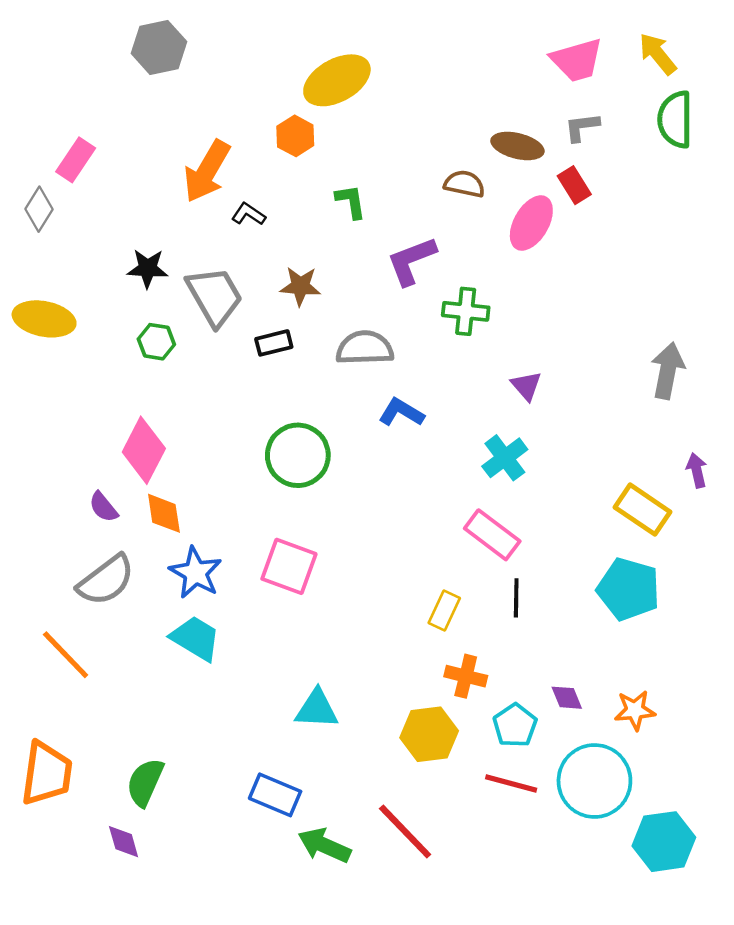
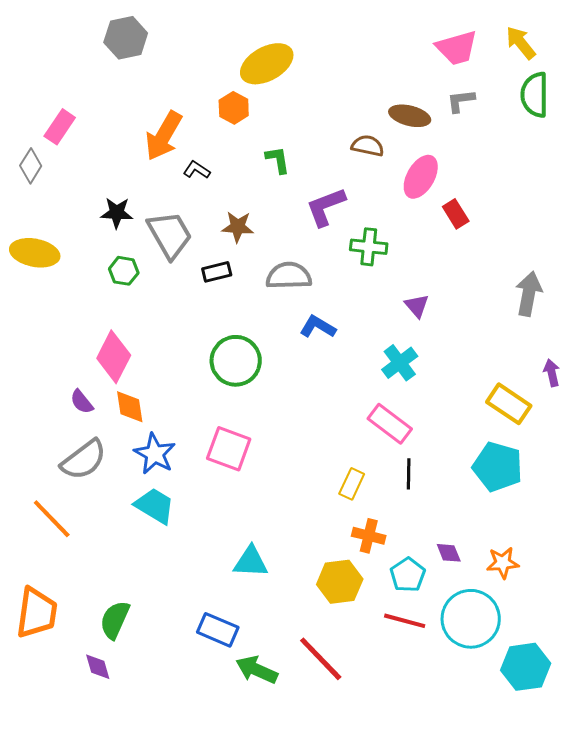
red rectangle: (574, 185) -> (456, 214), moved

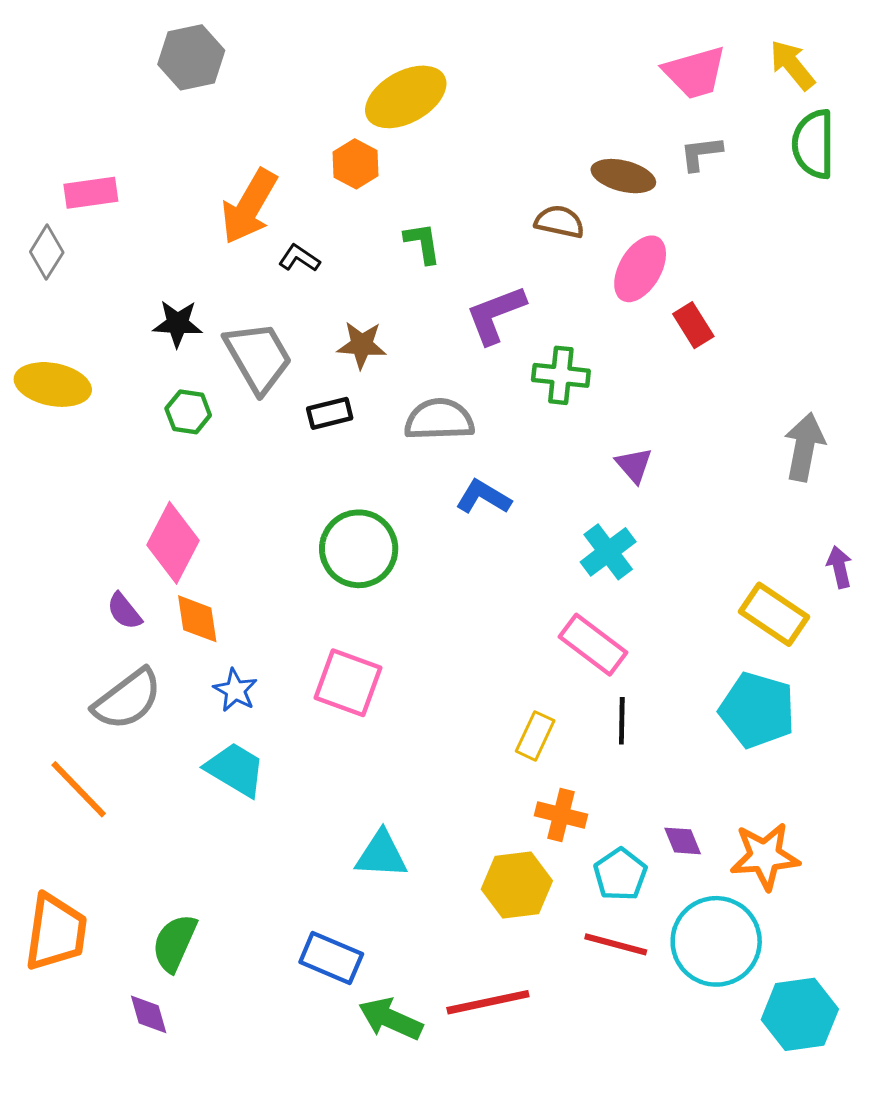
pink rectangle: (60, 127) -> (91, 193), turned 48
blue star: (155, 454) -> (235, 690), size x0.7
orange star: (503, 563) -> (765, 856), size x1.4
red line: (321, 659) -> (488, 1002), turned -58

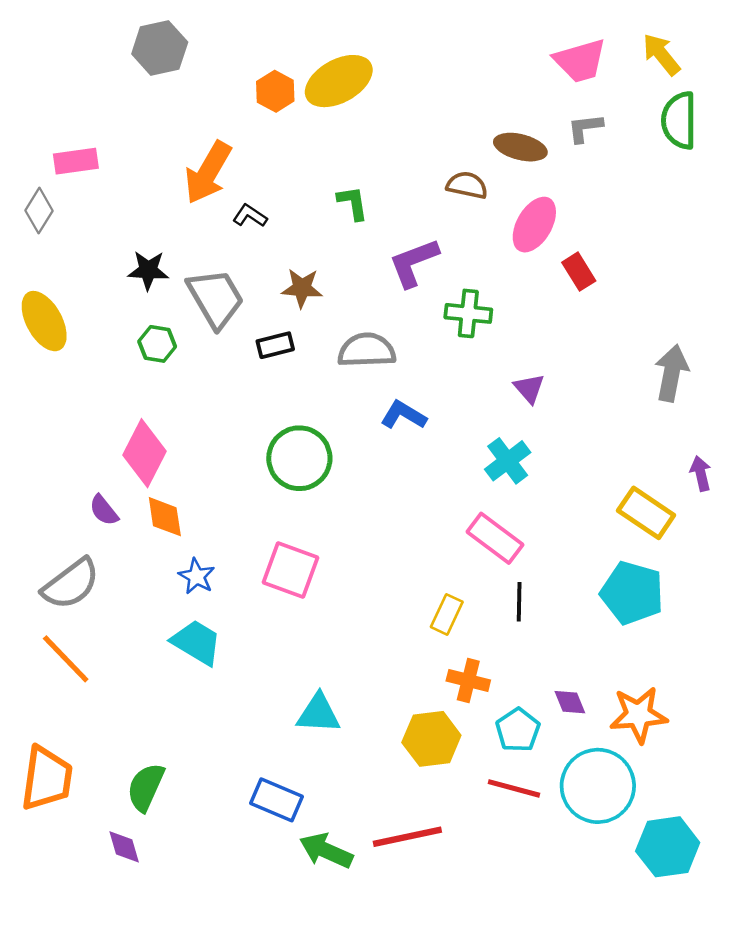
orange hexagon: (356, 164) -> (275, 91), moved
yellow ellipse: (53, 384) -> (44, 321), turned 50
gray semicircle: (127, 699) -> (71, 584), moved

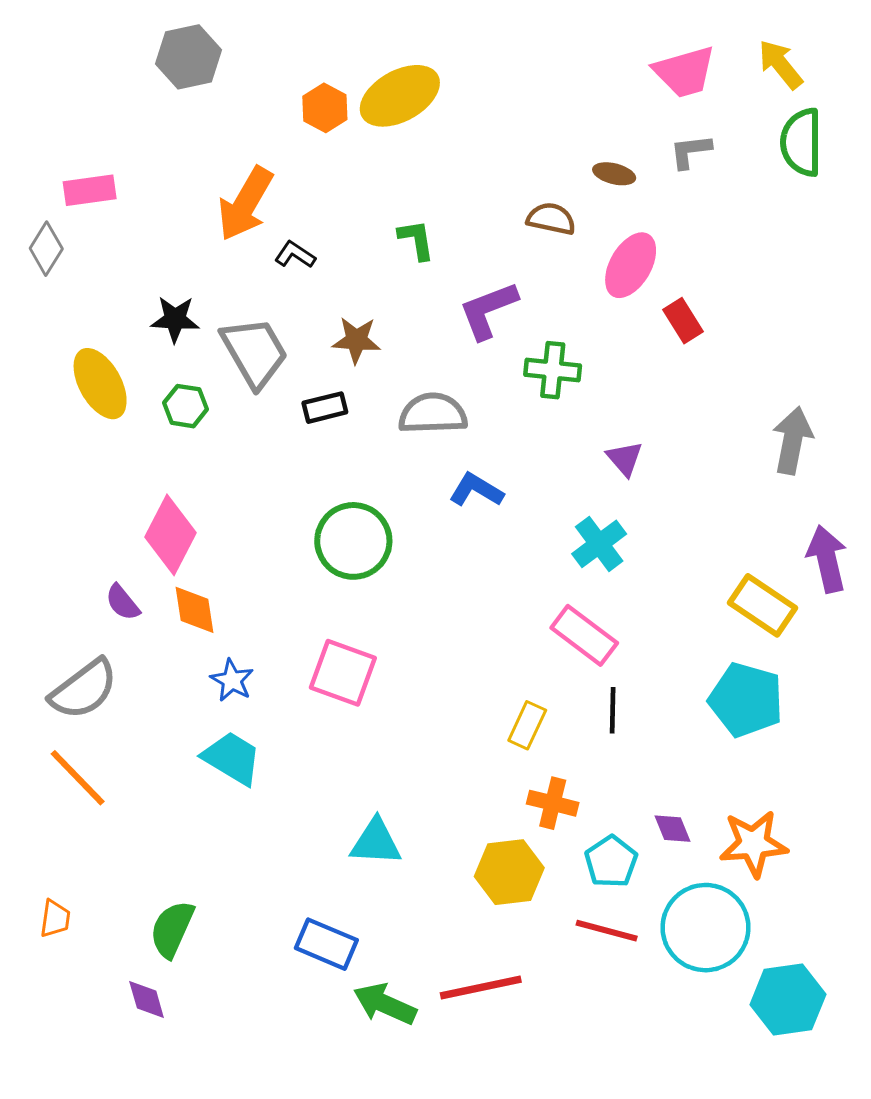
brown ellipse: (520, 147) -> (614, 174), size x0.7
yellow ellipse: (44, 321) -> (100, 384), moved
purple arrow: (701, 473) -> (827, 559), size x1.6
orange trapezoid: (47, 778) -> (55, 919), size x0.5

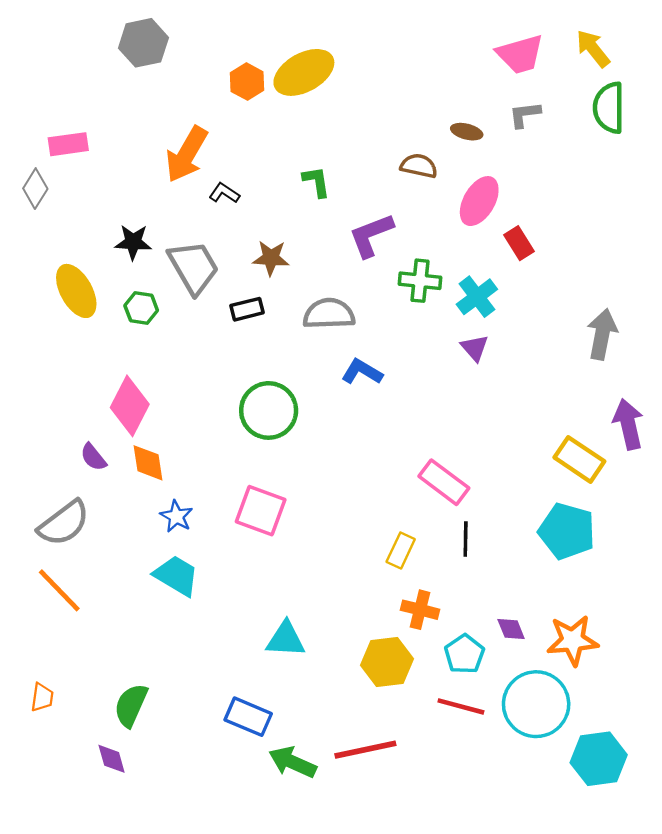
cyan cross: (599, 544) -> (477, 297), moved

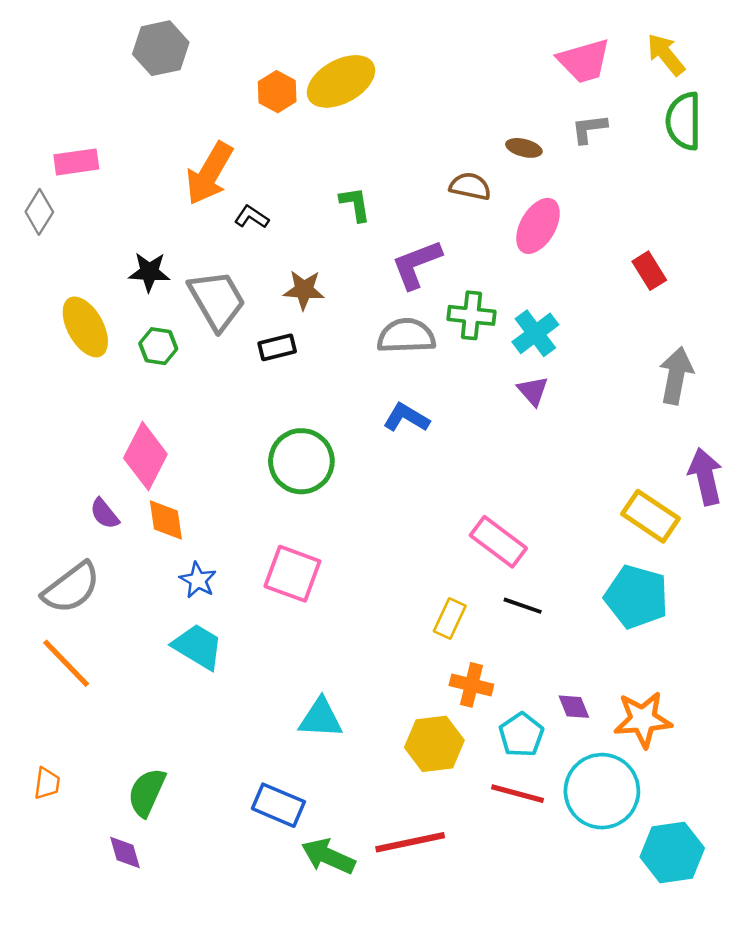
red rectangle: (519, 243) -> (649, 271), moved
gray semicircle: (329, 314) -> (406, 336), moved
black line: (466, 539) -> (523, 606), turned -72

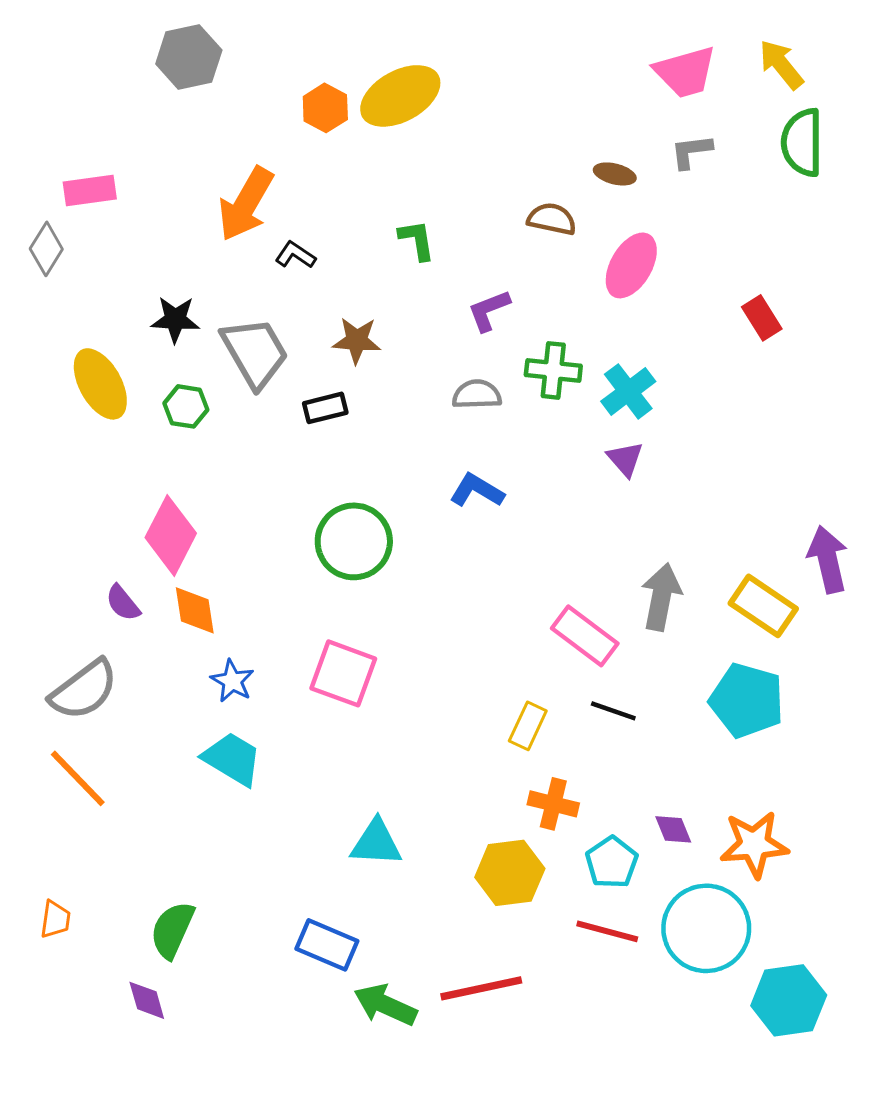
purple L-shape: (416, 264) -> (489, 310), size x0.7
gray semicircle: (406, 336) -> (477, 394), size x0.7
gray arrow: (676, 376) -> (661, 597), moved

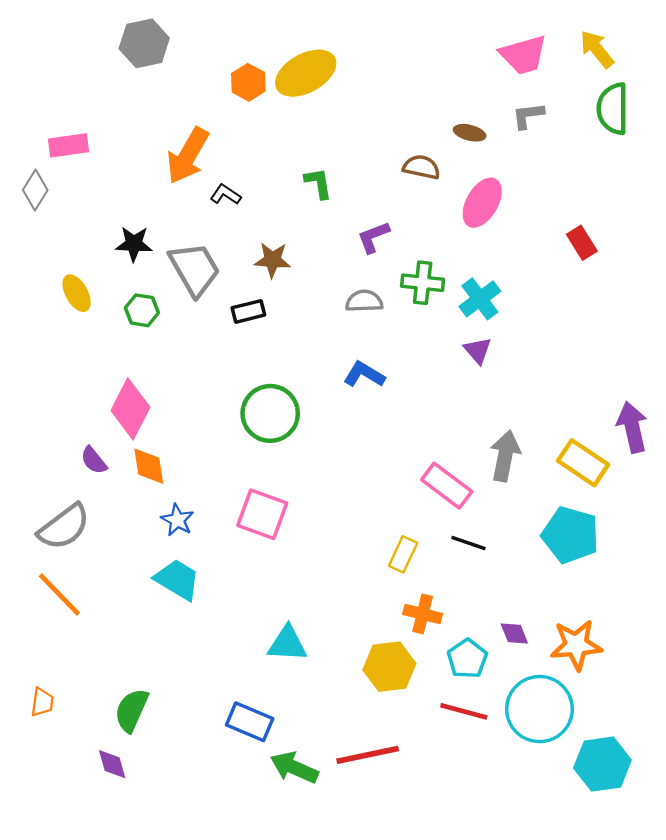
yellow ellipse: (100, 384) -> (77, 293), size x0.7

